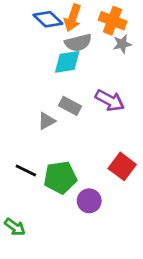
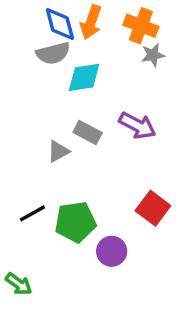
blue diamond: (48, 19) -> (60, 24), turned 32
gray semicircle: (78, 43) -> (53, 53), moved
black line: (26, 171) -> (32, 213), turned -55

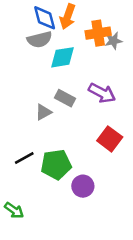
orange cross: (141, 26) -> (98, 33), moved, turned -30
red square: (153, 208) -> (110, 139), moved

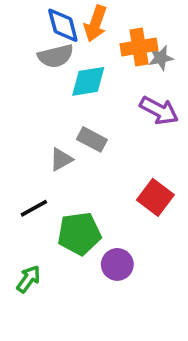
purple arrow: (102, 93) -> (159, 110), moved
black line: (24, 158) -> (34, 208), moved
green arrow: (14, 210) -> (28, 279), moved, turned -90

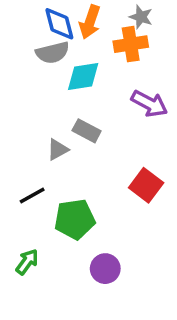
gray star: (161, 58) -> (141, 17), moved, turned 30
purple circle: (117, 264) -> (105, 269), moved

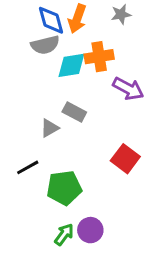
gray star: (141, 17) -> (121, 14), turned -30
orange cross: (131, 44) -> (99, 57), moved
green arrow: (27, 262) -> (64, 234), moved

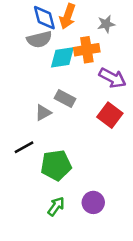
gray star: (121, 14) -> (106, 24), moved
red square: (125, 159) -> (110, 115), moved
purple circle: (90, 230) -> (93, 202), moved

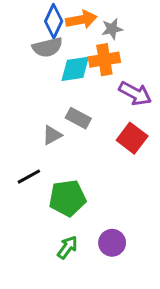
orange arrow: (68, 16) -> (81, 20), turned -120
blue diamond: (44, 18) -> (54, 21), turned 40
gray star: (106, 24) -> (112, 29), moved

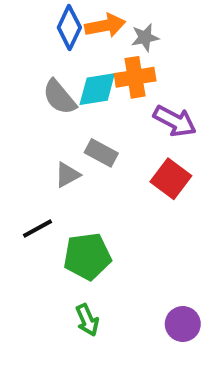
gray semicircle: (47, 47) -> (59, 97), moved, turned 64
purple circle: (112, 243) -> (183, 324), moved
green arrow: (67, 247) -> (87, 320), turned 120

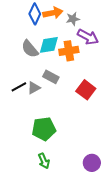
orange cross: (135, 77) -> (69, 51), moved
purple arrow: (175, 121) -> (88, 37), moved
black line: (38, 228) -> (19, 87), moved

